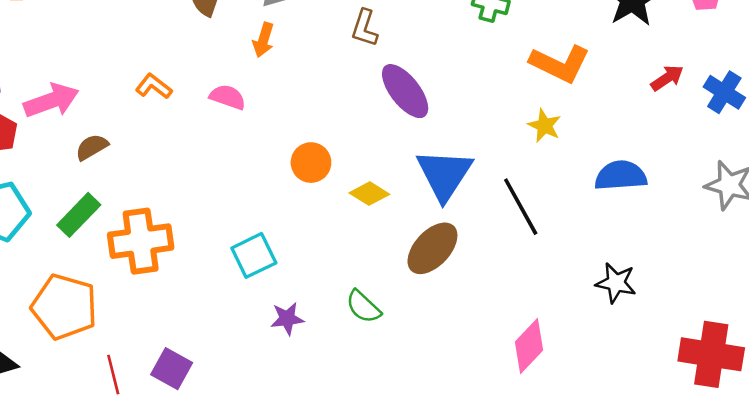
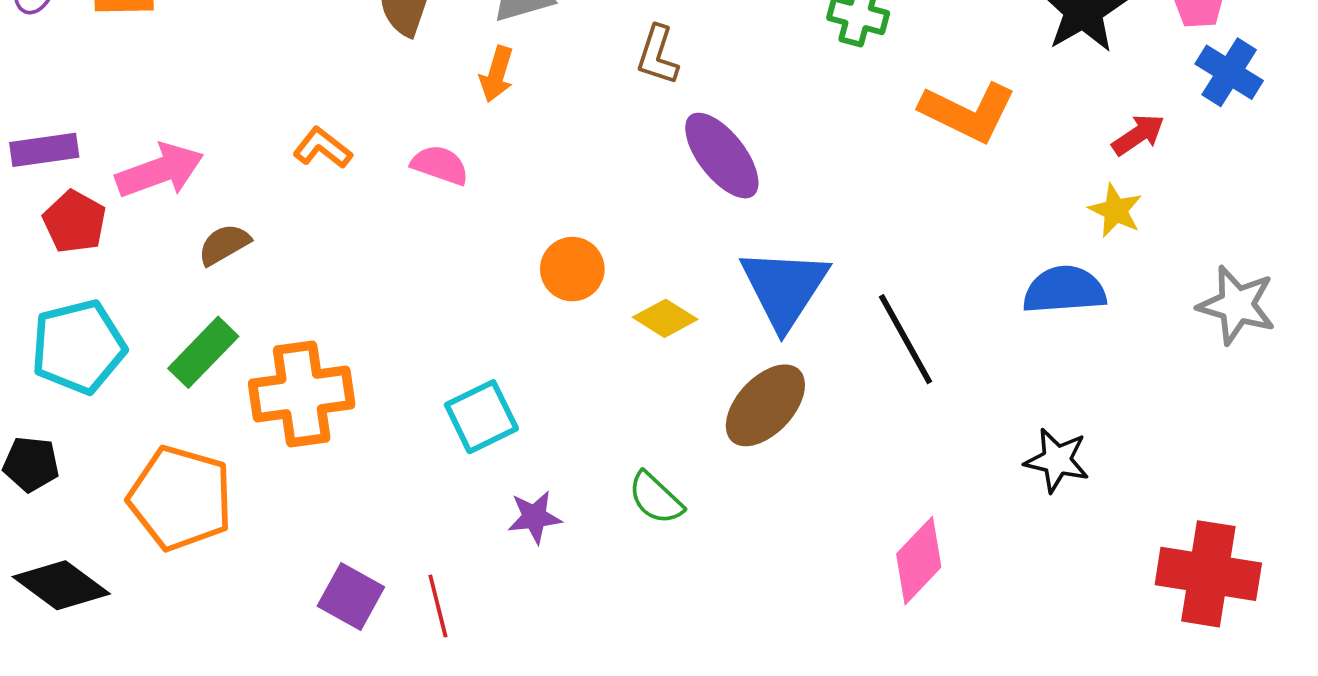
blue cross: (724, 92) -> (1229, 72), moved
yellow star: (544, 126) -> (1116, 210), moved
red line: (113, 375) -> (438, 606), moved

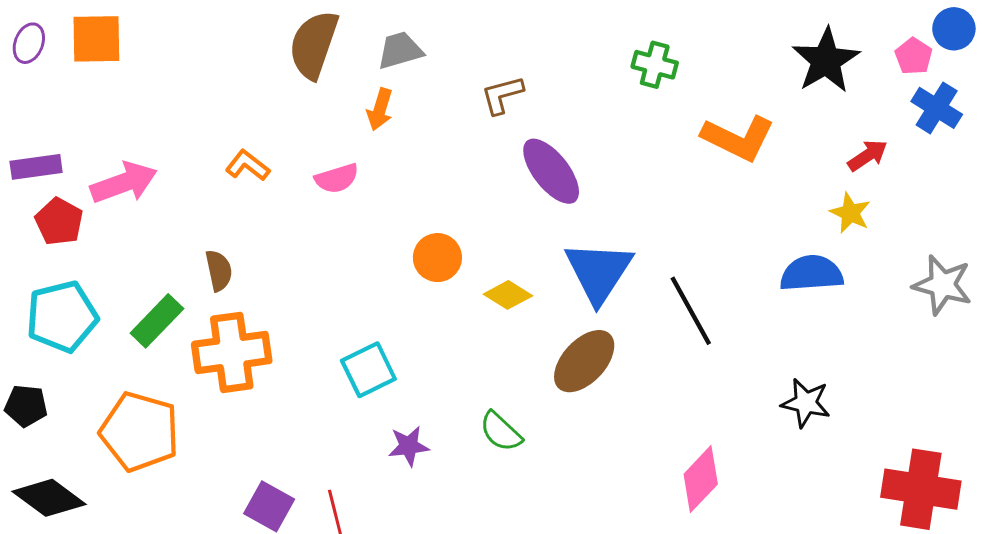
brown L-shape: (658, 55) -> (502, 95), turned 57
pink semicircle: (440, 165) -> (337, 178), turned 144
brown semicircle: (224, 244) -> (219, 270), moved, turned 108

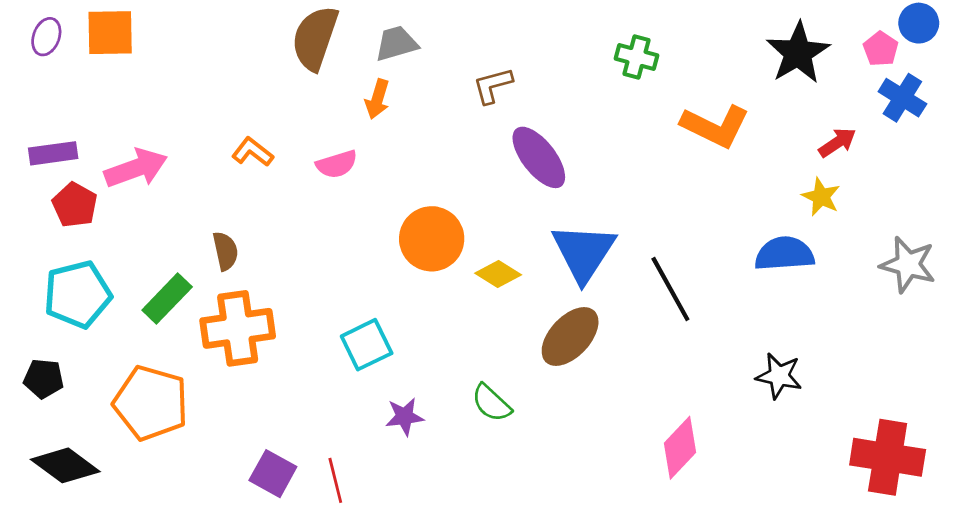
orange circle: (437, 258) -> (432, 239), size x1.4

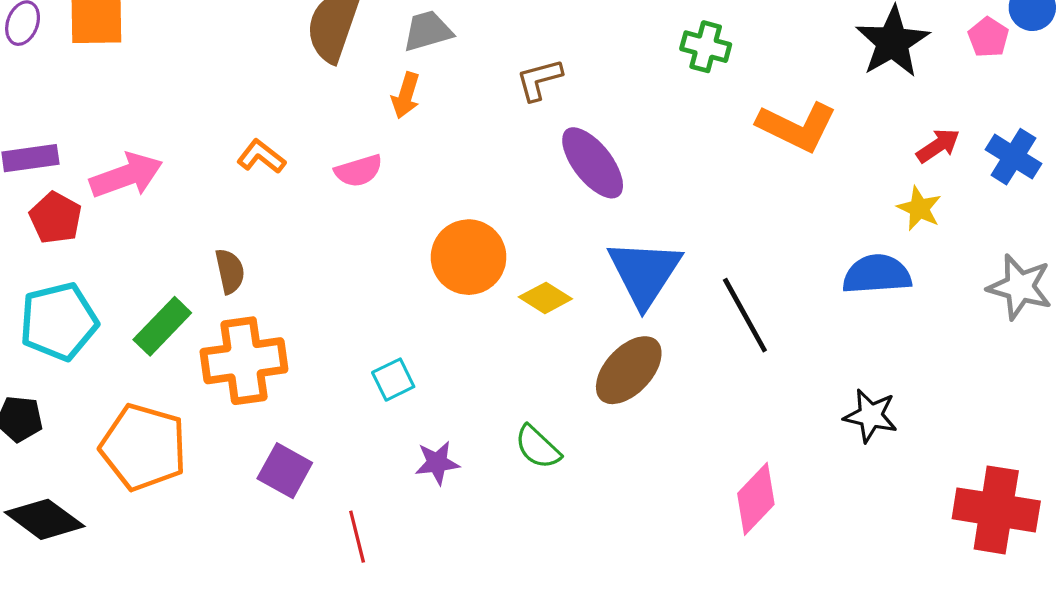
blue cross: (902, 98) -> (1013, 157), moved
cyan square: (367, 345) -> (393, 380), size x0.7
purple square: (273, 474) -> (285, 471), moved

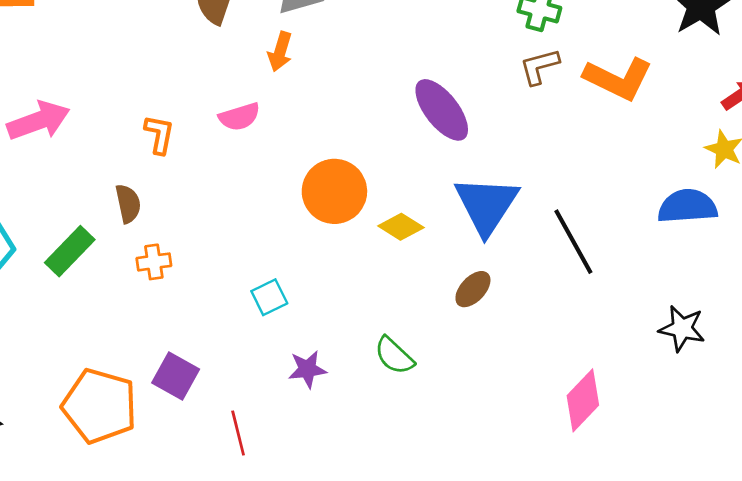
brown L-shape: (539, 80) -> (539, 66), moved
orange L-shape: (261, 157) -> (159, 134), moved, turned 63
orange cross: (244, 361) -> (154, 262), moved, size x0.5
brown ellipse: (629, 370) -> (473, 289), size x0.6
orange pentagon: (143, 447) -> (100, 406), moved

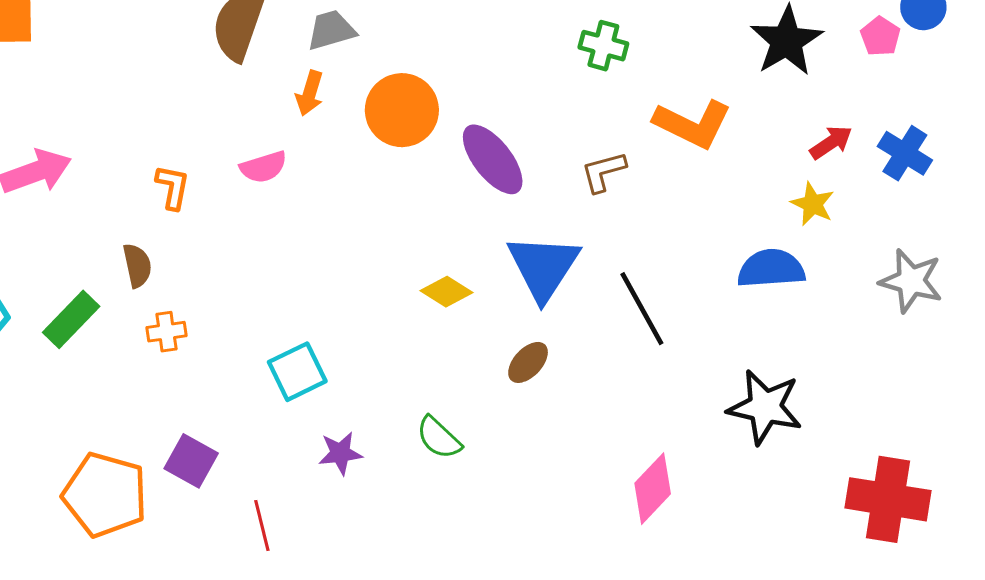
brown L-shape: (539, 66) -> (603, 172), moved
orange circle: (334, 191) -> (402, 110), moved
cyan square: (269, 297) -> (297, 372), size x1.4
black star: (682, 328) -> (765, 407), size x1.4

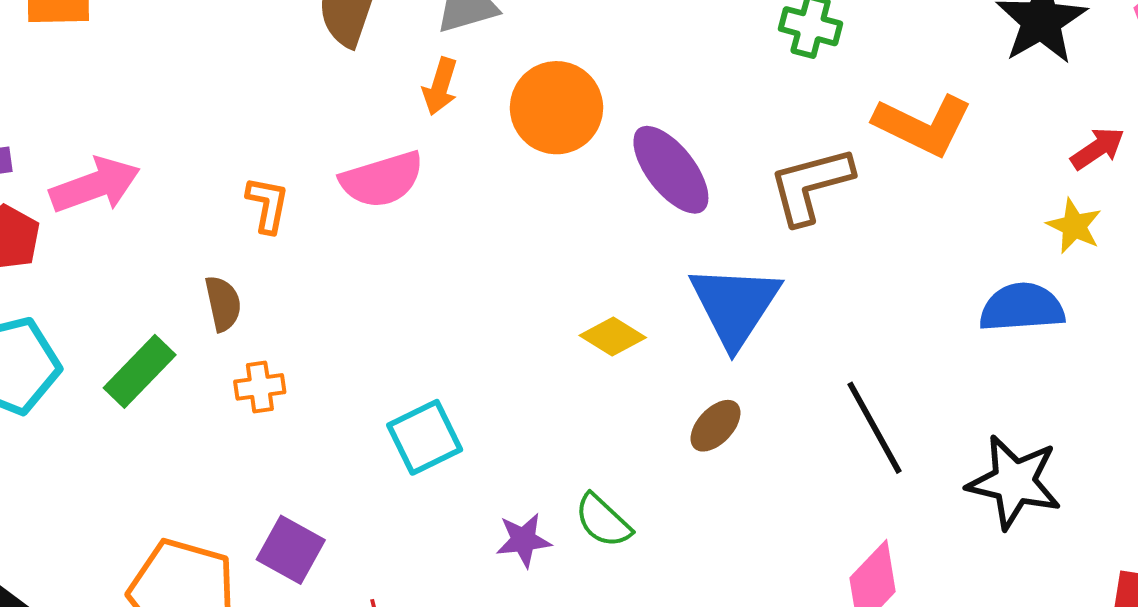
pink semicircle: (263, 167) -> (382, 179), size x1.4
brown L-shape: (603, 172) -> (811, 185), size x1.5
black line: (642, 309) -> (875, 428), moved
purple star: (340, 453) -> (524, 540), moved

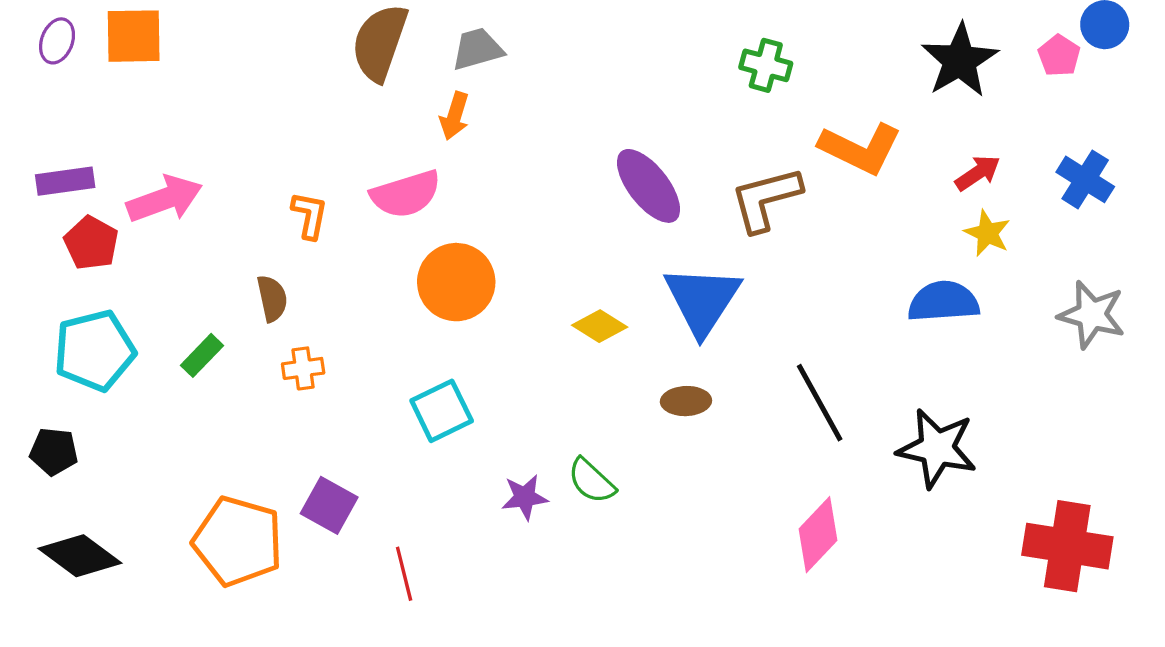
orange circle: (556, 108) -> (456, 282), moved
red arrow: (1098, 148) -> (978, 173), moved
green rectangle: (140, 371) -> (202, 355), size x0.7
brown ellipse: (716, 426) -> (686, 401), turned 45

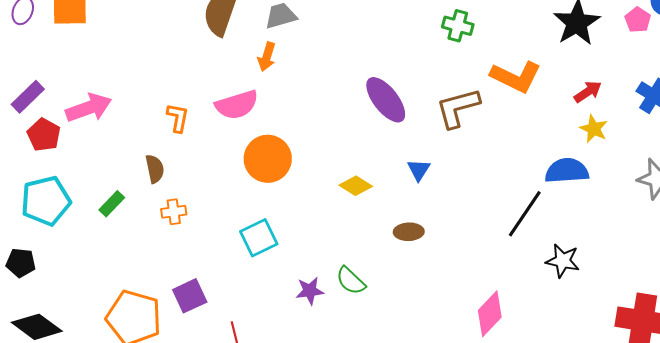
purple rectangle: (65, 181) -> (28, 97), turned -36
blue triangle: (702, 300) -> (419, 170), size x0.5
black line: (820, 403) -> (525, 214), moved, turned 63
black star: (937, 448) -> (563, 261), size x0.7
purple square: (329, 505) -> (190, 296), turned 36

